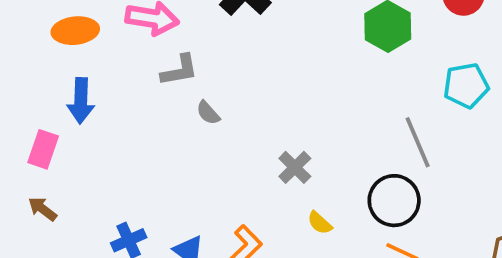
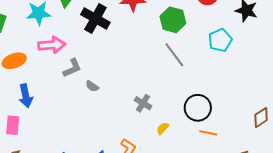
gray line: (418, 142) -> (174, 55), moved
yellow semicircle: (320, 223) -> (163, 128), turned 104

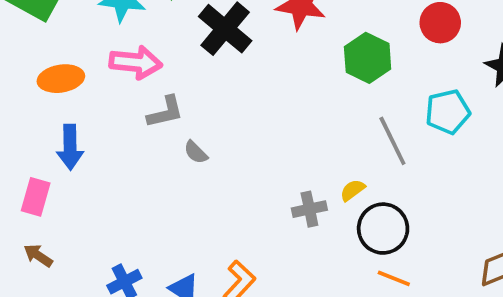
gray line: (174, 55) -> (392, 141), moved
gray cross: (143, 103) -> (309, 209), moved, turned 36
yellow semicircle: (163, 128) -> (352, 190), moved

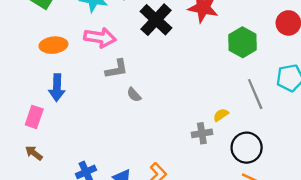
yellow semicircle: (352, 190) -> (221, 115), moved

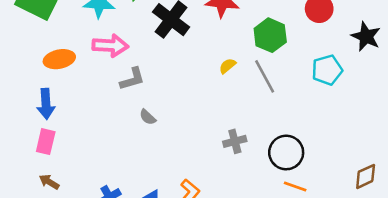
blue arrow: (57, 88) -> (46, 104), moved
gray line: (255, 94) -> (265, 76), moved
gray semicircle: (134, 95) -> (148, 117), moved
yellow semicircle: (221, 115) -> (227, 66), moved

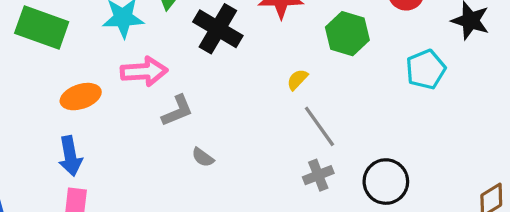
gray line: (265, 76) -> (319, 126), moved

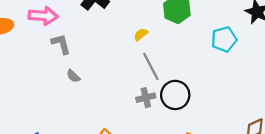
gray L-shape: (177, 111) -> (61, 44), turned -90
black circle: (386, 182) -> (175, 95), moved

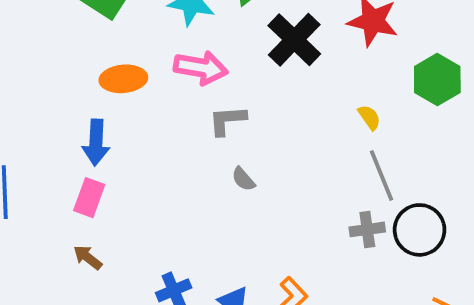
yellow semicircle: (141, 34) -> (369, 117), turned 88
gray L-shape: (61, 44) -> (227, 120), turned -85

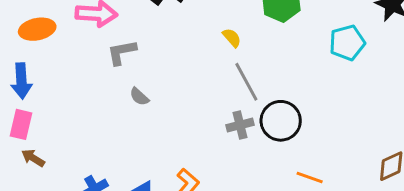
brown arrow: (88, 257) -> (33, 158), moved

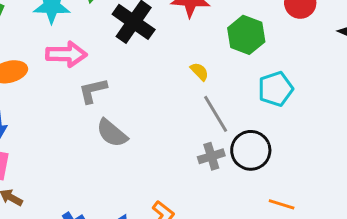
cyan pentagon: (347, 43) -> (276, 89), moved
gray semicircle: (139, 97) -> (112, 133), size x1.6

